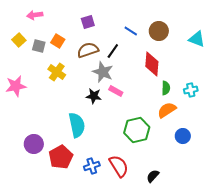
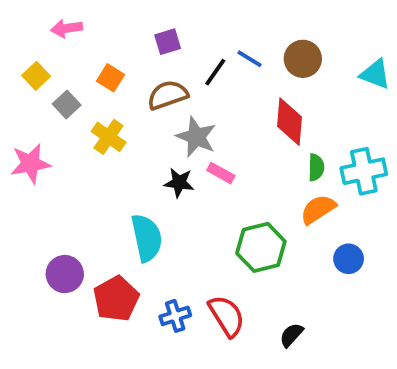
gray square: (39, 46) -> (67, 105), moved, turned 32
black line: (113, 51) -> (215, 72), moved
cyan cross: (191, 90) -> (364, 171), size x1.6

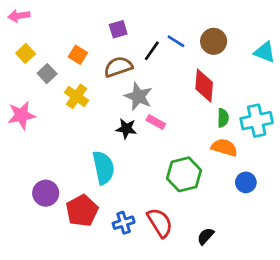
pink arrow: (67, 28) -> (19, 16), moved
orange semicircle: (318, 209) -> (224, 147), turned 50

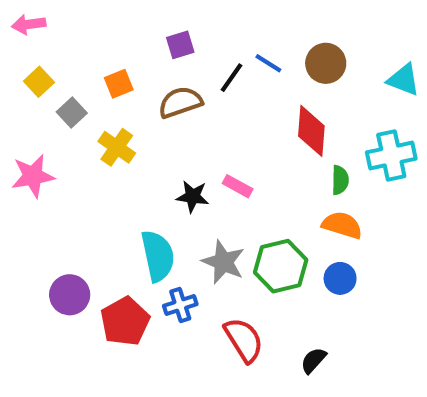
orange square: (78, 55) -> (119, 84), turned 36
gray star: (138, 96) -> (223, 262), moved
cyan cross: (257, 121) -> (391, 155), moved
blue circle: (246, 182) -> (340, 278), moved
blue cross: (124, 223) -> (180, 305), moved

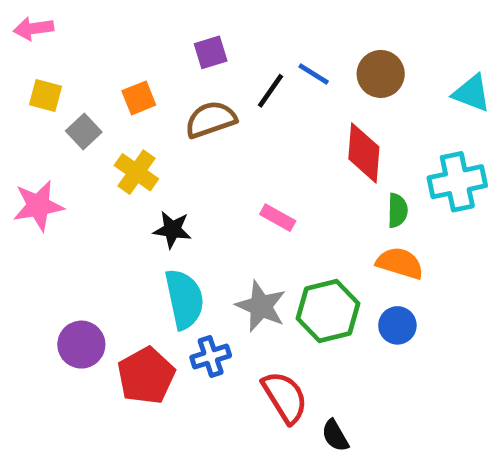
yellow square: (39, 82) -> (45, 96), turned -32
black star: (193, 196) -> (172, 230), moved
black semicircle: (313, 360) -> (335, 436), moved, turned -72

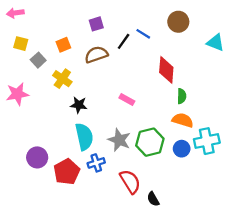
brown circle: (381, 74) -> (178, 22), moved
cyan cross: (457, 182) -> (207, 141), moved

